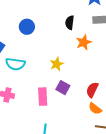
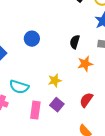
cyan semicircle: (15, 64) -> (19, 87), moved
red semicircle: (92, 90) -> (86, 100), moved

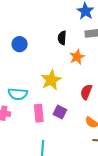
yellow star: (55, 80) -> (51, 80), size x1.5
purple square: (57, 105) -> (60, 112), moved

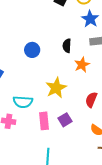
blue circle: (20, 44) -> (32, 50), moved
purple square: (60, 112) -> (65, 120), turned 32

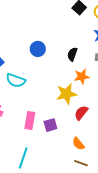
yellow star: (56, 88) -> (66, 94), moved
cyan semicircle: (23, 102) -> (16, 80), moved

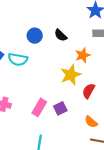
black semicircle: (72, 54) -> (61, 35), moved, turned -56
cyan semicircle: (16, 80) -> (18, 59), moved
pink rectangle: (30, 121) -> (39, 107), turned 30

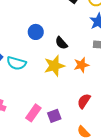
blue circle: (35, 36) -> (36, 32), moved
yellow star: (71, 75) -> (54, 66), moved

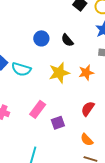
black semicircle: (61, 43) -> (67, 40), moved
pink rectangle: (33, 113) -> (38, 109), moved

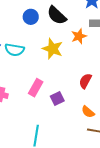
black semicircle: (67, 40) -> (57, 15), size x1.5
yellow star: (59, 73) -> (52, 49), turned -30
orange star: (86, 73) -> (79, 36), moved

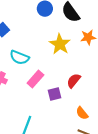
cyan semicircle: (14, 50) -> (19, 57), moved
red semicircle: (85, 81) -> (74, 81), moved

